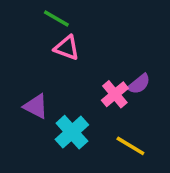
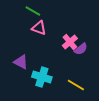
pink cross: (115, 94) -> (70, 42), moved
cyan cross: (72, 132) -> (42, 77), turned -30

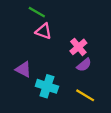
purple semicircle: (81, 49) -> (84, 65), moved

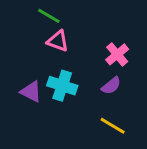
pink cross: (78, 47) -> (117, 54), moved
cyan cross: (47, 86) -> (62, 86), moved

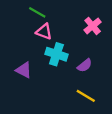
pink cross: (117, 54) -> (93, 26), moved
cyan cross: (62, 86) -> (56, 54), moved

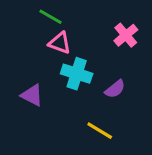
yellow line: (86, 96) -> (100, 131), moved

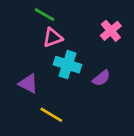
pink triangle: (60, 43) -> (53, 38), turned -40
yellow line: (100, 131) -> (51, 115), moved

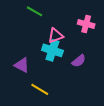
pink cross: (111, 31) -> (86, 24), turned -35
pink triangle: (53, 38) -> (56, 36), moved

